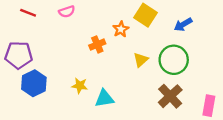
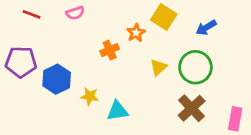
blue hexagon: (34, 83) -> (57, 79), moved

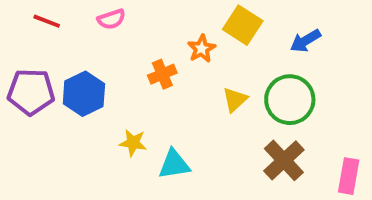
blue hexagon: (57, 79) -> (84, 94), moved

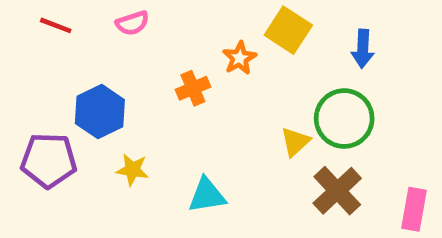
blue arrow: (305, 41) -> (363, 49), turned -56
purple pentagon: (31, 92) -> (49, 160), moved
yellow triangle: (235, 100) -> (295, 142), moved
yellow star: (133, 143) -> (132, 170), moved

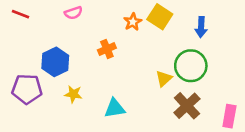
red line: (56, 25) -> (20, 14), moved
orange star: (239, 58) -> (133, 22), moved

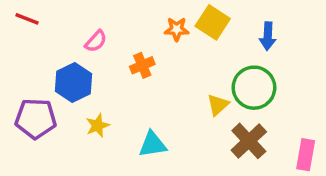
pink semicircle: (73, 13) -> (96, 41), moved, turned -30
orange star: (133, 22) -> (177, 29), turned 30
yellow star: (73, 94) -> (98, 125), turned -30

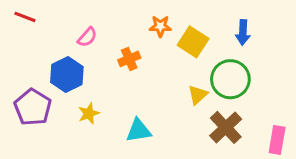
yellow square: (213, 22) -> (193, 42), moved
purple pentagon: (36, 119) -> (33, 107), turned 30

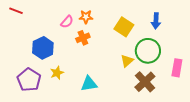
orange star: (160, 26) -> (86, 17), moved
pink semicircle: (87, 37) -> (67, 22), moved
purple pentagon: (33, 107) -> (29, 80), moved
pink rectangle: (277, 140) -> (177, 68), moved

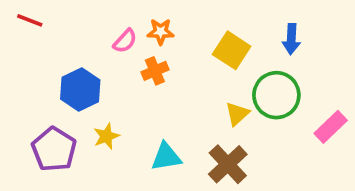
pink rectangle: (177, 68) -> (331, 127), turned 36
brown cross: (145, 82) -> (228, 164), moved

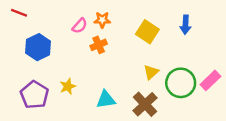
blue hexagon: (80, 90) -> (38, 47), moved
green circle: (276, 95) -> (181, 83), moved

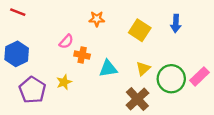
pink semicircle: (80, 26) -> (66, 41), moved
orange cross: (99, 45) -> (82, 55), moved, turned 35
blue hexagon: (38, 47) -> (17, 54), moved
cyan triangle: (106, 99) -> (108, 69), moved

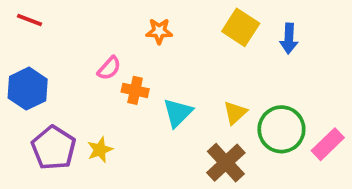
yellow square: (140, 30) -> (241, 27), moved
cyan triangle: (108, 69) -> (178, 113), turned -36
pink rectangle: (199, 76) -> (328, 144), moved
yellow star: (64, 82) -> (100, 150), moved

